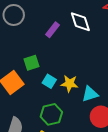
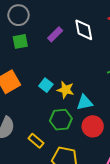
green square: (31, 63) -> (20, 41), moved
green hexagon: (51, 114) -> (61, 120), moved

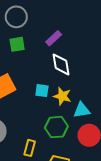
white diamond: (84, 30) -> (61, 64), moved
cyan square: (46, 85) -> (42, 91), turned -32
yellow rectangle: (36, 141) -> (30, 148), turned 63

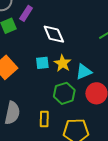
purple rectangle: (54, 38) -> (26, 13), moved
yellow star: (62, 96) -> (63, 63), turned 30

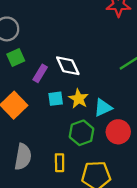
purple rectangle: (26, 13) -> (40, 73), moved

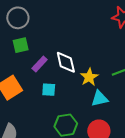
yellow star: (79, 99) -> (89, 77), moved
cyan triangle: (103, 108) -> (100, 99), moved

